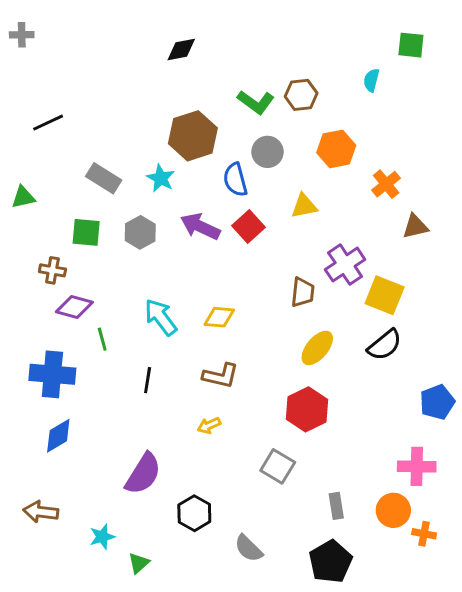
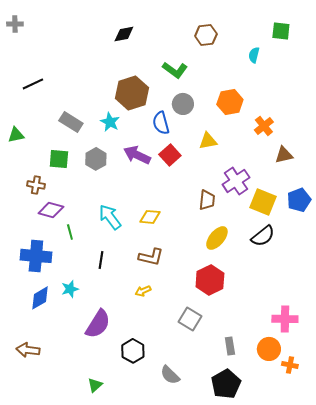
brown hexagon: (301, 95) -> (206, 35), moved
blue pentagon: (437, 402) -> (299, 200), moved
cyan star: (102, 537) -> (70, 289), moved

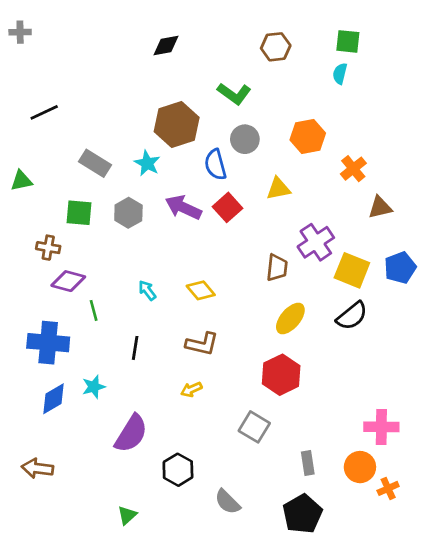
green square: (281, 31) -> (348, 41), moved
cyan arrow: (110, 217) -> (147, 290), size x0.6
yellow diamond: (150, 217) -> (201, 290), turned 45
orange cross: (290, 365) -> (388, 488), turned -35

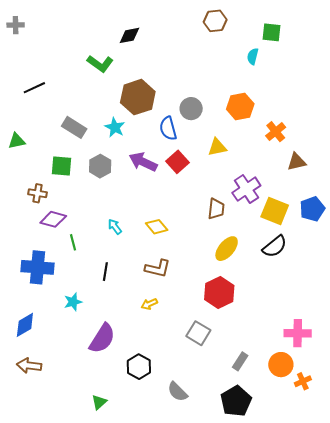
brown hexagon: (276, 47) -> (215, 21), moved
cyan semicircle: (340, 74) -> (253, 56), moved
green L-shape: (234, 94) -> (100, 64), moved
blue diamond: (54, 399) -> (25, 325), moved
gray rectangle: (308, 463) -> (240, 361), turned 42

